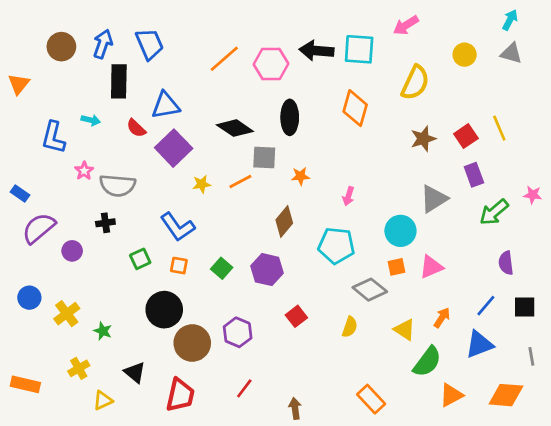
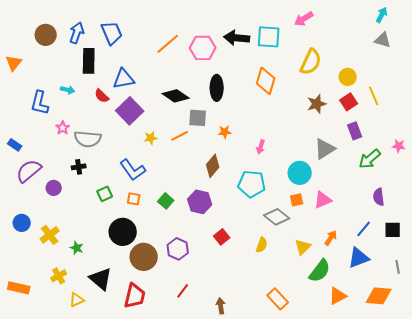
yellow circle: (465, 55) -> (348, 77), moved
yellow triangle: (405, 330) -> (303, 247), turned 42
black triangle: (135, 372) -> (101, 279), size x1.4

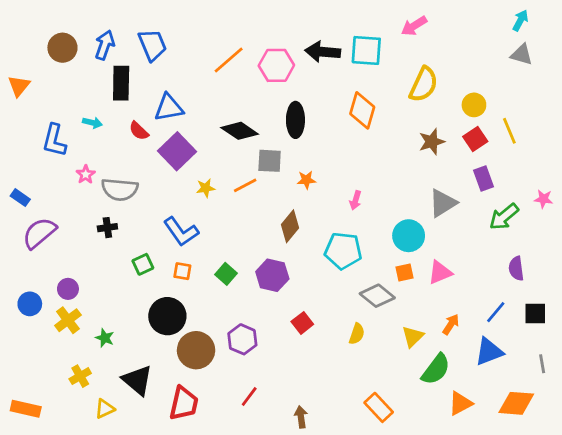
purple circle: (54, 188) -> (68, 289), moved
orange rectangle: (19, 288) -> (26, 409), moved

